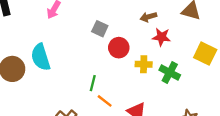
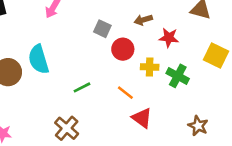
brown arrow: (148, 17) -> (143, 20), moved
green line: (93, 83) -> (82, 87), moved, turned 49
orange line: (105, 101) -> (125, 93), moved

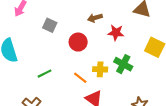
gray square: (102, 29) -> (50, 25), moved
yellow cross: (150, 67) -> (100, 69), moved

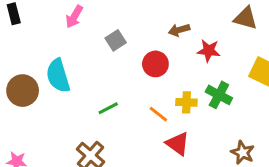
gray square: (50, 25) -> (116, 40), turned 32

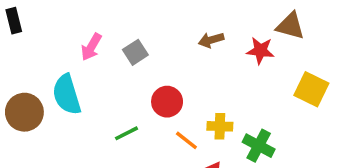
pink arrow: (74, 17) -> (91, 47), moved
red star: (209, 51) -> (260, 51), moved
red circle: (155, 64) -> (167, 102), moved
green cross: (219, 95) -> (259, 146), moved

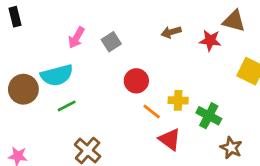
cyan semicircle: (67, 95) -> (57, 75), turned -88
green line: (127, 133) -> (67, 106), moved

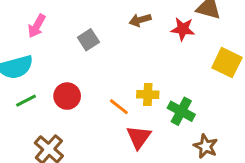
gray square: (111, 42) -> (88, 40), moved
red circle: (136, 81) -> (67, 96), moved
red triangle: (170, 139) -> (139, 137), turned 30

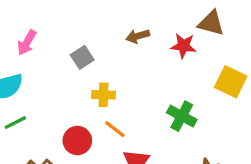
yellow cross: (148, 95) -> (103, 95), moved
red circle: (67, 96) -> (77, 141), moved
green cross: (181, 111) -> (182, 116), moved

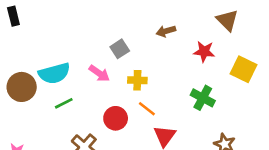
brown triangle: (211, 23) -> (227, 20), turned 30
pink arrow: (27, 43) -> (99, 73), moved, turned -85
red star: (183, 46) -> (204, 52), moved

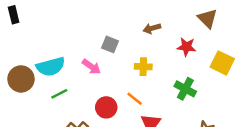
gray square: (120, 49) -> (110, 44), turned -35
yellow cross: (137, 80) -> (143, 67), moved

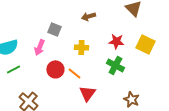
red star: (186, 47) -> (116, 41), moved
pink arrow: (91, 67) -> (39, 47), turned 77
red circle: (106, 107) -> (55, 69), moved

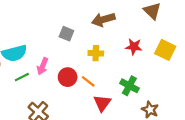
brown arrow: (88, 16) -> (103, 20), size x1.5
pink arrow: (39, 47) -> (43, 66), moved
green cross: (115, 65) -> (129, 86), moved

